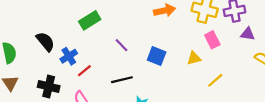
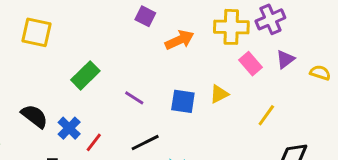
purple triangle: (248, 34) -> (285, 59), moved, turned -32
yellow triangle: (194, 58) -> (219, 94), moved

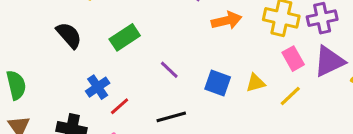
purple triangle: (285, 59) -> (329, 61), size x1.6
yellow line: (266, 115) -> (290, 96), moved
black semicircle: (34, 116) -> (69, 35), moved

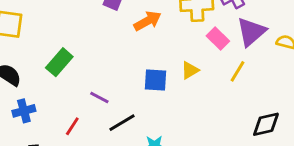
purple line: (169, 70) -> (99, 97), moved
blue cross: (98, 87) -> (24, 111), moved, turned 35
yellow line: (290, 96) -> (237, 71), moved

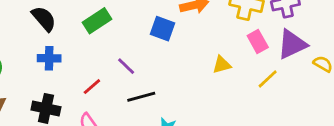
blue square: (156, 80) -> (162, 29), moved

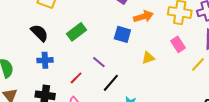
pink rectangle: (258, 42) -> (178, 44), moved
yellow triangle: (222, 65) -> (148, 58), moved
black line: (141, 97) -> (111, 83), turned -30

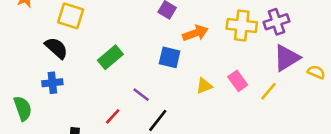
black semicircle: (39, 33) -> (56, 48), moved
pink rectangle: (178, 44) -> (238, 81), moved
blue cross: (45, 60) -> (52, 83), moved

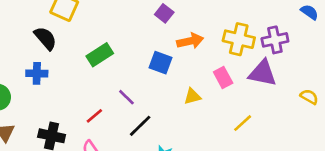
purple triangle: (287, 58) -> (263, 73), moved, turned 36
pink rectangle: (238, 81) -> (223, 77), moved
yellow line: (269, 91) -> (243, 123), moved

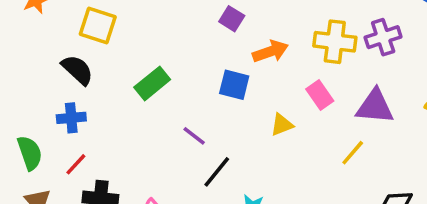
purple triangle: (263, 73) -> (375, 107), moved
red line: (94, 116) -> (76, 164), moved

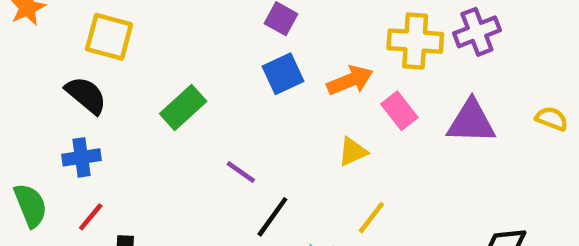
orange arrow: (270, 51) -> (350, 80), moved
blue square: (234, 85) -> (283, 74), moved, turned -36
yellow line: (353, 153) -> (371, 218), moved

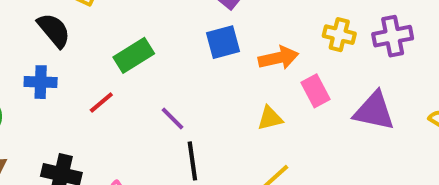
yellow cross: (415, 41) -> (339, 35), size x0.7
red line: (91, 217) -> (101, 103), moved
black line: (272, 217) -> (192, 161), turned -54

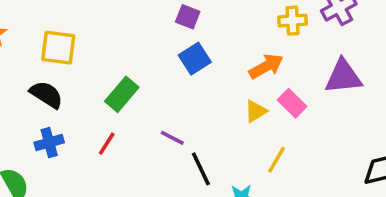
orange arrow: (278, 58) -> (266, 66), moved
pink rectangle: (315, 91) -> (292, 103), moved

